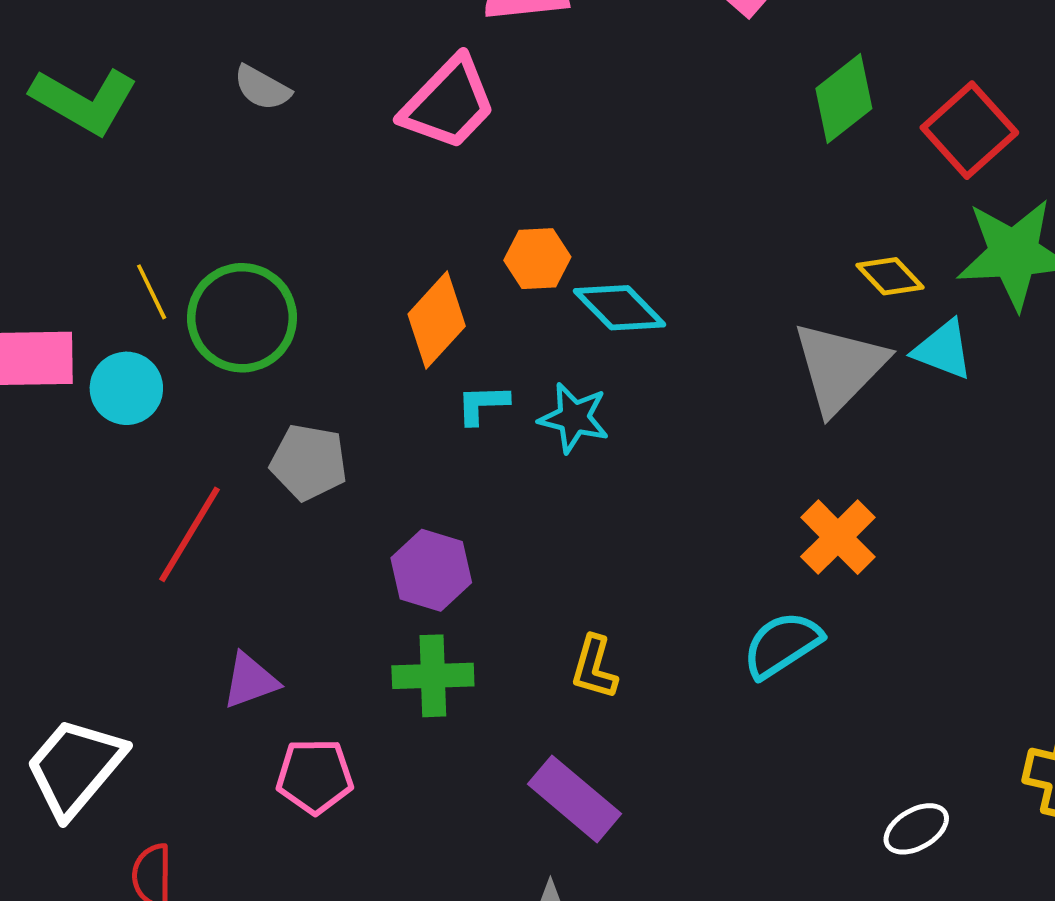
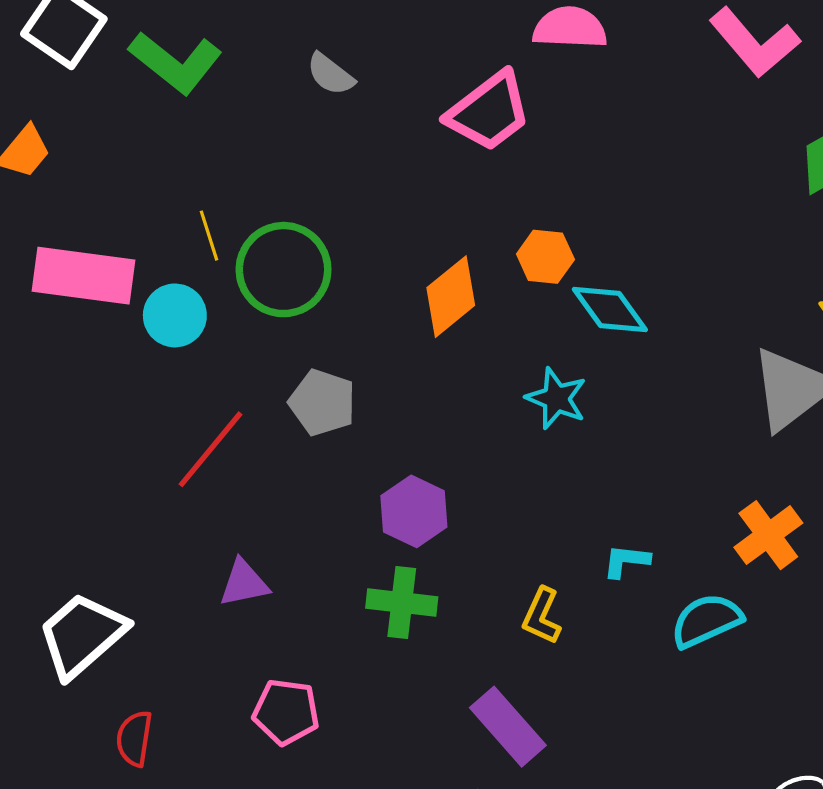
cyan L-shape: (482, 404) -> (626, 561), moved
pink pentagon: (315, 776) -> (286, 712), moved

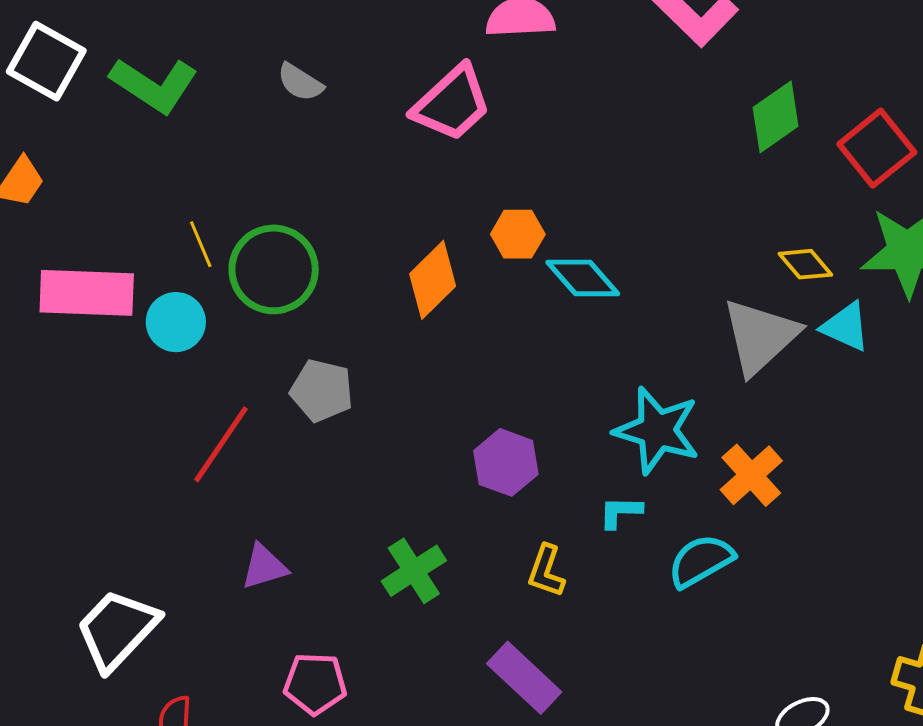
cyan star: (556, 398) -> (657, 430), moved, size x1.5
purple hexagon: (414, 511) -> (506, 462), moved
green cross: (402, 602) -> (414, 571), turned -34

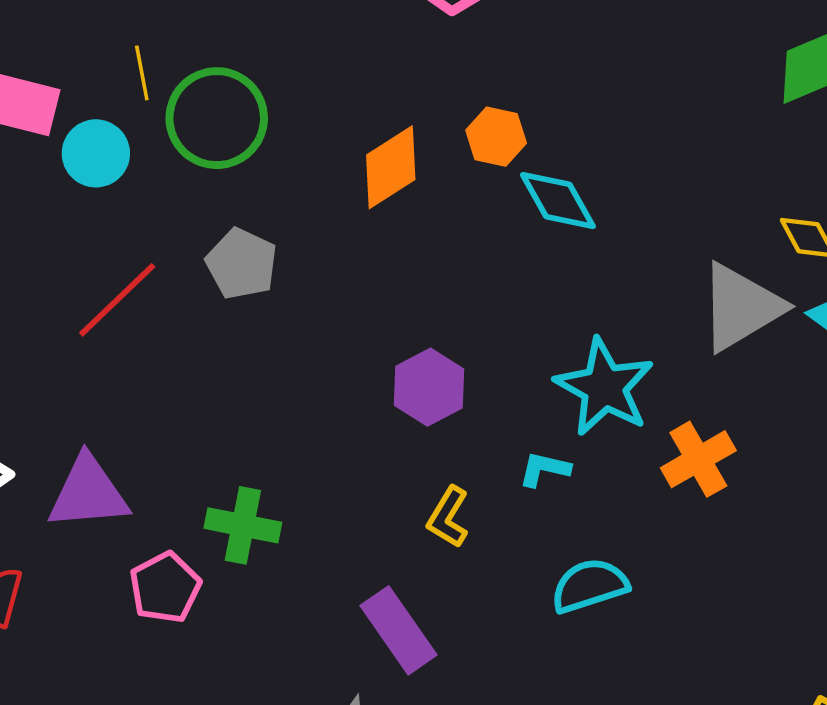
cyan semicircle: (701, 561) -> (590, 586), moved
purple triangle: (264, 567) -> (88, 493), moved, size x1.5
green cross: (414, 571) -> (243, 525), moved, turned 32
pink pentagon: (315, 684) -> (165, 588), turned 30

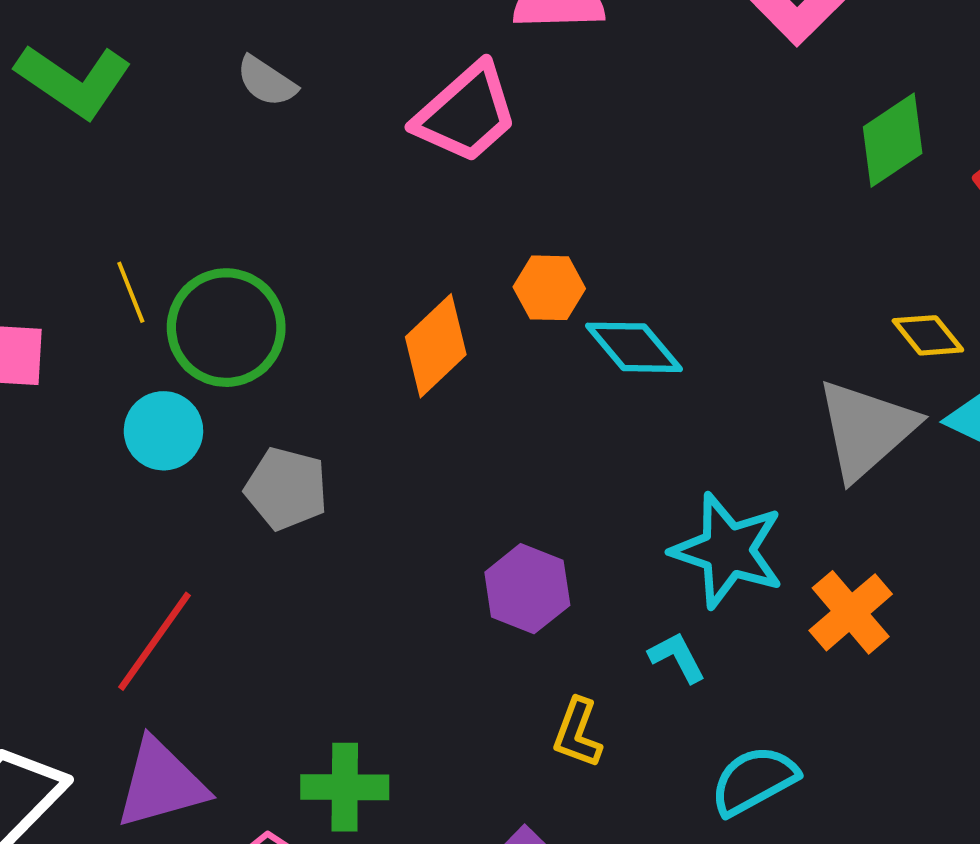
cyan circle: (96, 153) -> (163, 431), moved
red line: (117, 300) -> (155, 641), moved
cyan L-shape: (544, 469) -> (677, 657), turned 60

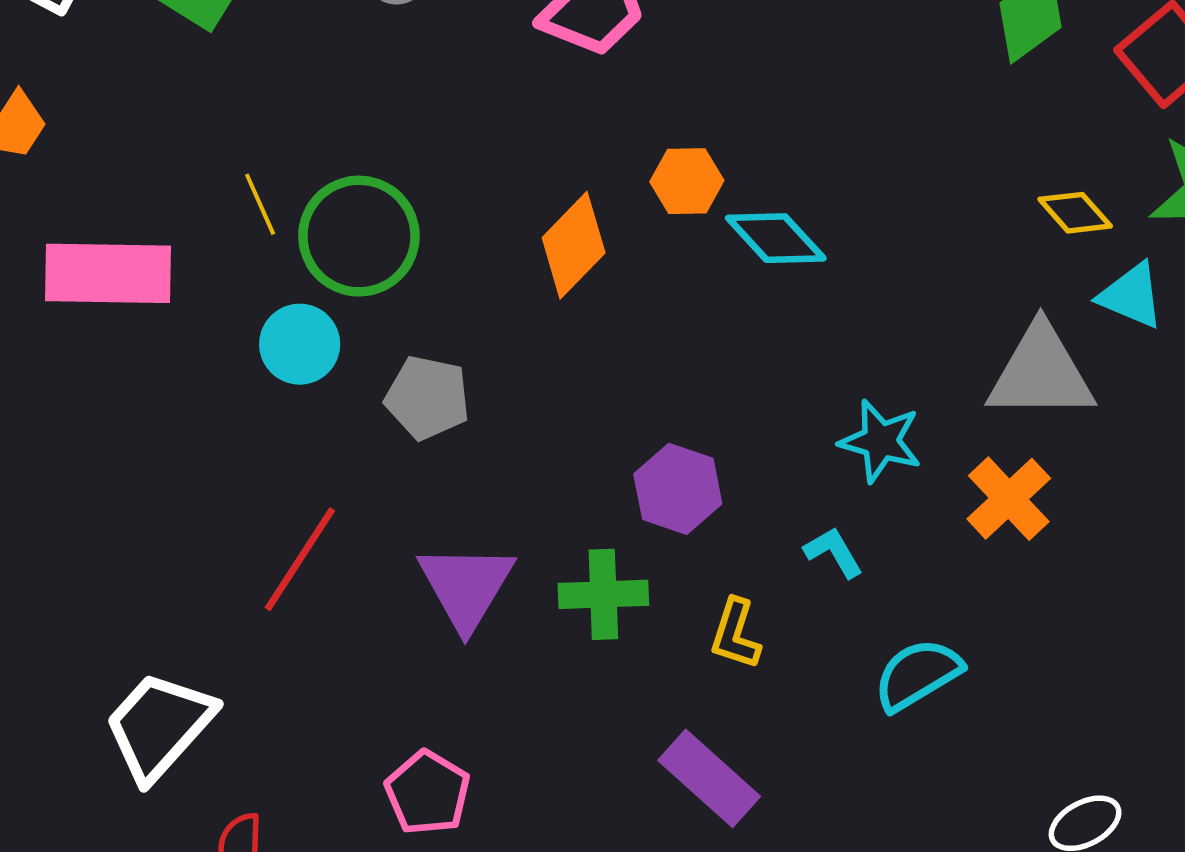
gray triangle: (866, 429) -> (1041, 373), moved, turned 44
cyan star: (728, 550) -> (880, 441), size x0.7
purple triangle: (161, 784) -> (466, 586), moved, turned -41
green cross: (345, 787) -> (603, 594), moved

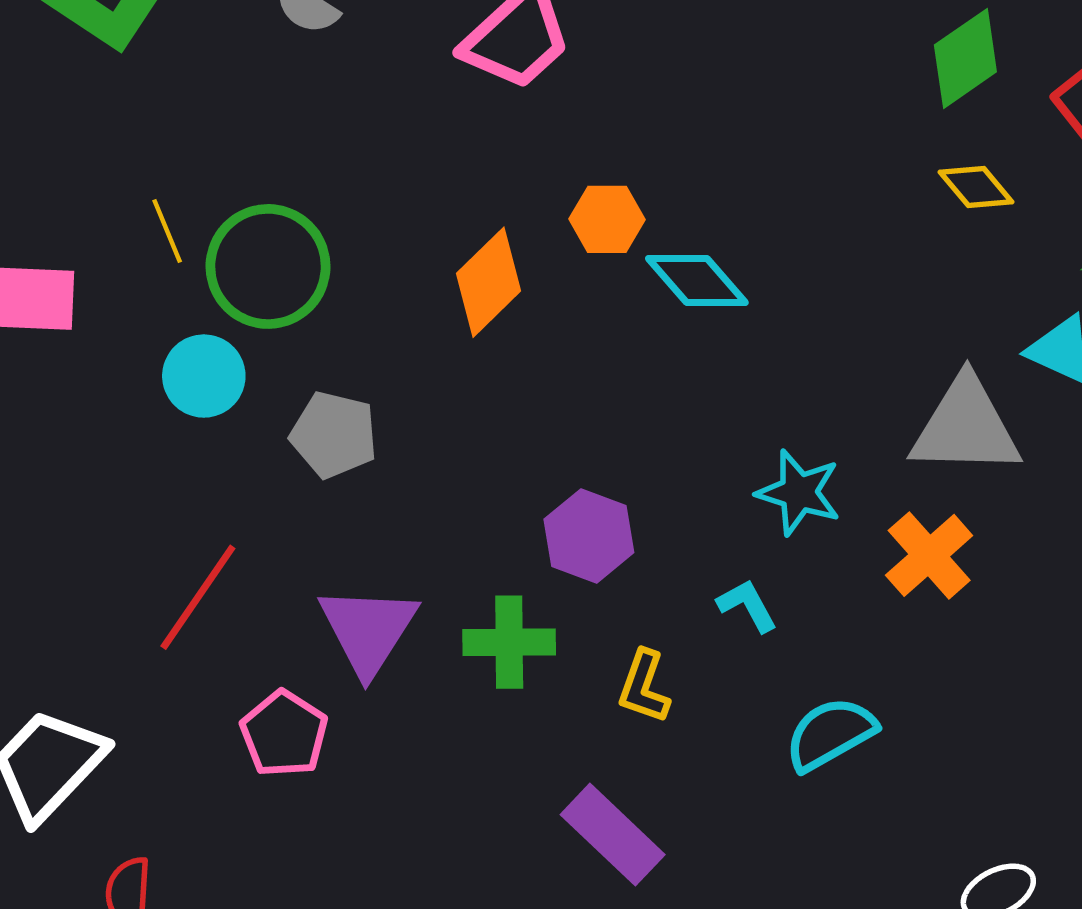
yellow diamond: (1075, 213) -> (976, 187), moved
pink pentagon: (428, 793) -> (284, 734), moved

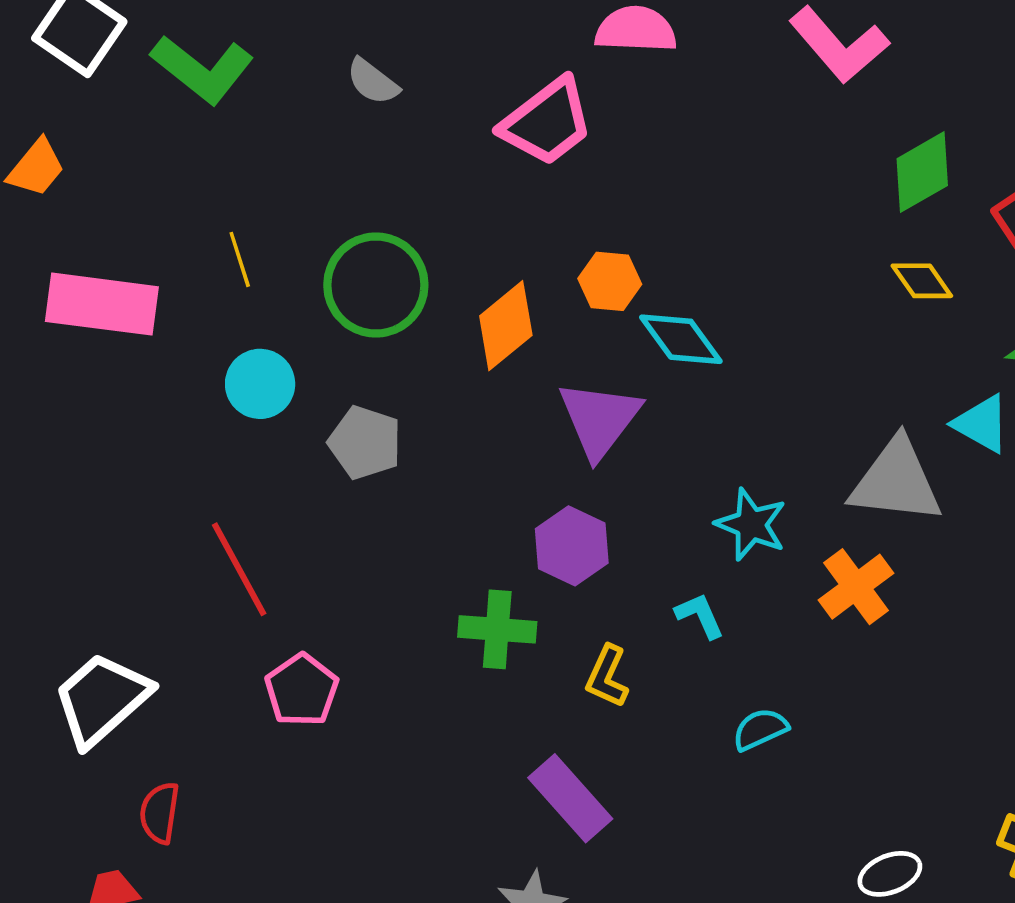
green circle: (268, 266) -> (376, 285), moved
red line: (198, 597) -> (239, 569), turned -68
purple triangle: (368, 630) -> (599, 419), moved
cyan semicircle: (830, 734) -> (760, 729), size x0.7

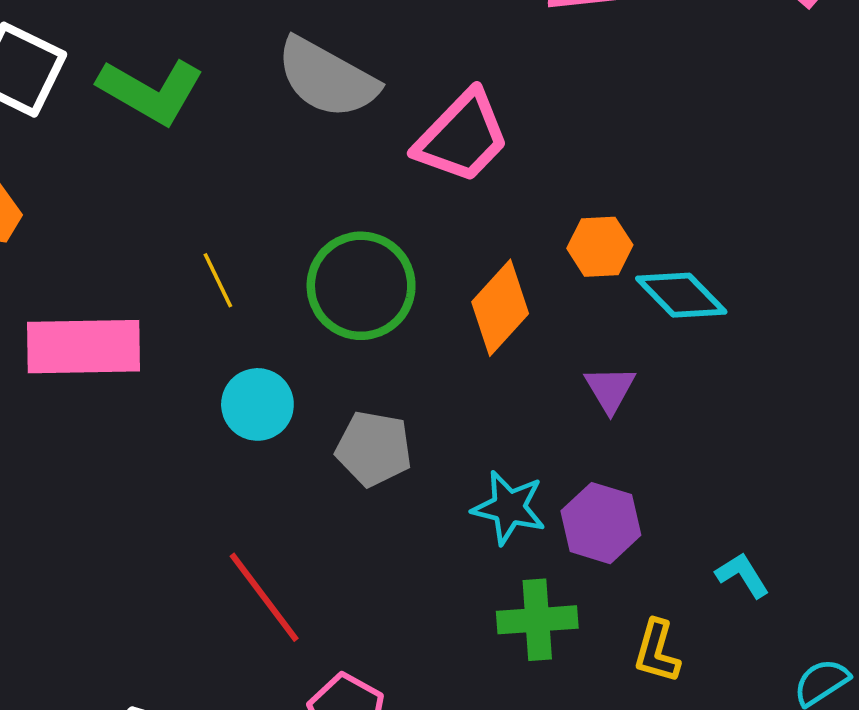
gray semicircle: (373, 82) -> (327, 78), size x1.8
pink trapezoid: (547, 122) -> (462, 137), moved
purple triangle: (599, 419) -> (610, 389), size x0.6
cyan star: (751, 524) -> (509, 508), moved

